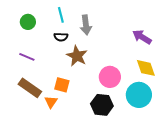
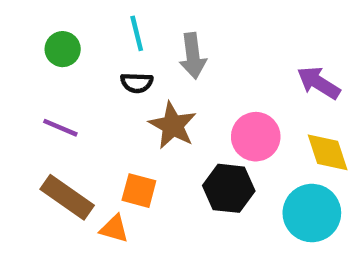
pink circle: (110, 77) -> (256, 137), moved
orange triangle: (51, 102) -> (114, 229), turned -48
black hexagon: (102, 105) -> (229, 188), moved

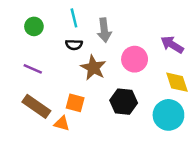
pink circle: (256, 137) -> (135, 59), moved

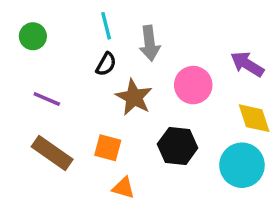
green circle: (34, 26) -> (33, 36), moved
black semicircle: (74, 45) -> (106, 64), turned -63
orange triangle: (62, 123) -> (123, 188), moved

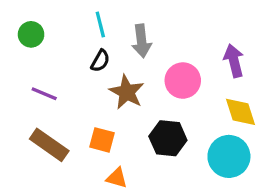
purple arrow: (247, 64) -> (234, 61), turned 44

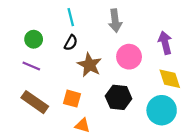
green circle: (31, 34) -> (34, 39), moved
gray arrow: (142, 41) -> (115, 21), moved

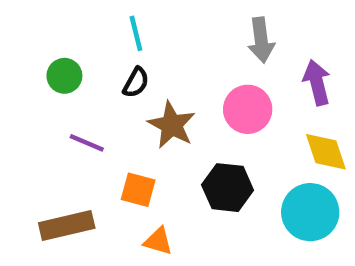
gray arrow: (115, 21) -> (261, 40), moved
purple line: (31, 66) -> (87, 143), moved
brown rectangle: (35, 102) -> (67, 226), moved, turned -48

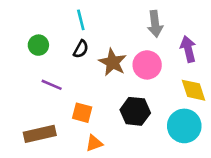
brown star: (172, 125) -> (113, 62), moved
orange triangle: (158, 241) -> (94, 143), turned -36

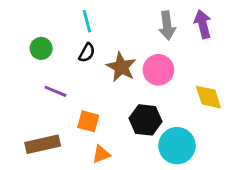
purple arrow: (188, 49) -> (203, 24), moved
cyan circle: (184, 126) -> (177, 146), moved

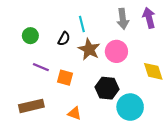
cyan line: (87, 21) -> (82, 24), moved
orange square: (88, 121) -> (65, 78), moved
orange triangle: (101, 154) -> (74, 113), turned 40

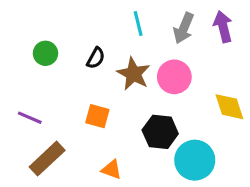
gray arrow: (123, 19) -> (184, 28), turned 30
cyan line: (82, 24) -> (138, 23), moved
purple line: (41, 67) -> (30, 118), moved
brown rectangle: (31, 106) -> (47, 159), turned -30

